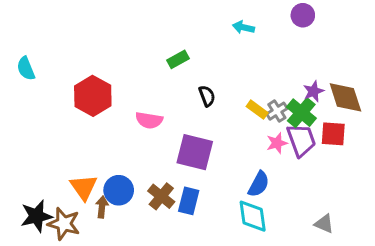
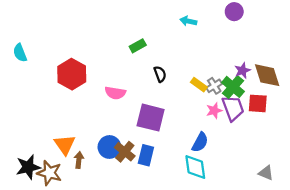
blue circle: (119, 190) -> (109, 147), moved
gray triangle: (324, 224) -> (266, 173), moved

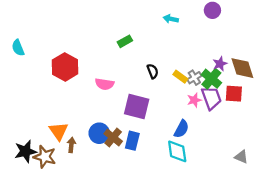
black semicircle: (160, 74) -> (153, 71), moved

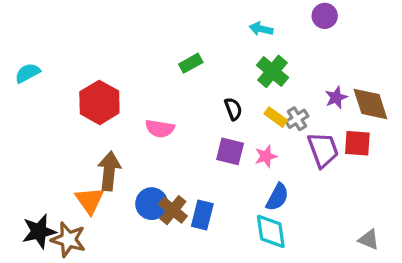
cyan semicircle: (18, 48) -> (28, 73), turned 84
green cross: (211, 79) -> (272, 71), moved
pink star: (194, 100) -> (266, 156), moved
purple square: (137, 106) -> (230, 151), moved, size x0.7
brown arrow: (71, 145) -> (109, 171), moved, size x1.6

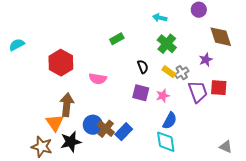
brown diamond: (370, 104) -> (221, 37), moved
blue rectangle: (202, 215) -> (124, 132), turned 30
black star: (39, 231) -> (71, 142), moved

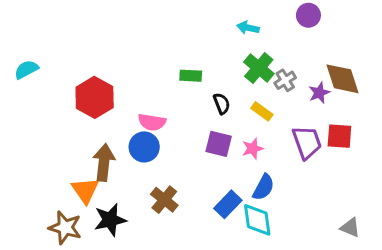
brown diamond: (221, 37) -> (343, 79), moved
green rectangle: (117, 39) -> (191, 76), moved, turned 32
gray cross: (182, 73) -> (285, 80), moved
blue circle: (93, 125) -> (144, 147), moved
blue rectangle: (124, 132) -> (228, 204), moved

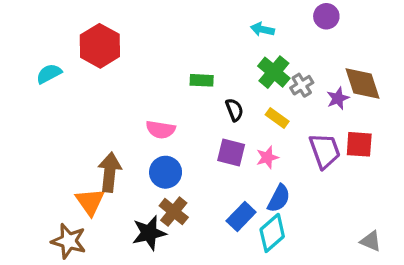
cyan semicircle: (26, 69) -> (49, 74), moved
red hexagon: (95, 97) -> (100, 46), moved
blue circle: (144, 147) -> (166, 172), moved
black star: (110, 220) -> (149, 233), moved
cyan diamond: (257, 220) -> (272, 233), turned 57

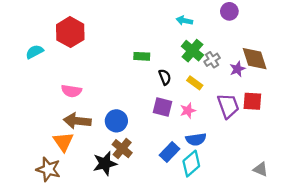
pink semicircle: (161, 130) -> (71, 91), moved
brown arrow: (110, 172) -> (77, 121), turned -90
blue semicircle: (279, 198) -> (196, 139), turned 54

